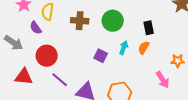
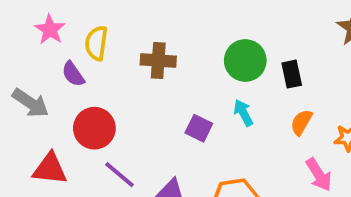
green circle: (113, 21) -> (245, 60), moved
cyan arrow: (124, 48) -> (243, 113), turned -48
orange semicircle: (144, 48) -> (301, 122), moved

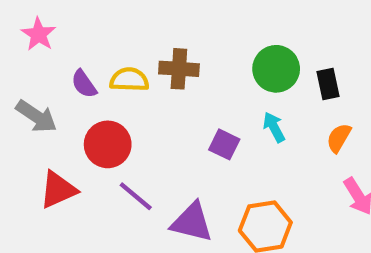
pink star: (50, 30) -> (39, 34), moved
yellow semicircle: (96, 43) -> (129, 80), moved, turned 84
red triangle: (50, 169) -> (58, 190), turned -30

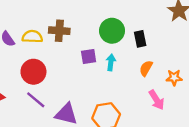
cyan arrow: (274, 127) -> (111, 62), turned 35
red circle: (108, 144) -> (33, 72), moved
purple square: (224, 144) -> (89, 56), moved, turned -35

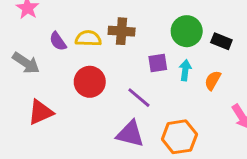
black rectangle: (140, 39) -> (221, 41), turned -56
orange semicircle: (146, 68) -> (213, 80), moved
purple line: (36, 100) -> (139, 98), moved

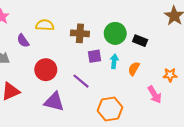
brown cross: (122, 31) -> (80, 33), moved
yellow semicircle: (88, 38) -> (45, 25), moved
purple triangle: (130, 134) -> (54, 102), moved

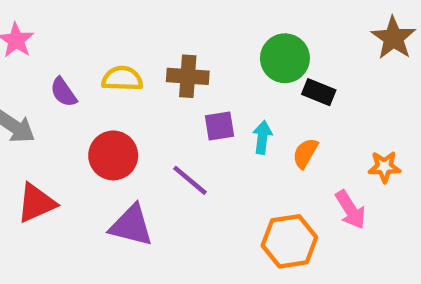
yellow semicircle: (45, 25) -> (122, 79), moved
green circle: (115, 33) -> (285, 58), moved
orange hexagon: (110, 109) -> (289, 241), moved

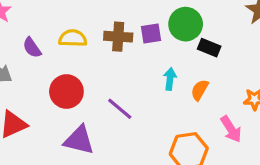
purple square: (219, 126) -> (151, 34), moved

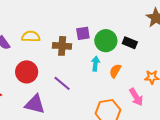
green circle: (186, 24) -> (106, 41), moved
brown cross: (118, 37) -> (62, 46), moved
black rectangle: (209, 48) -> (130, 43), moved

